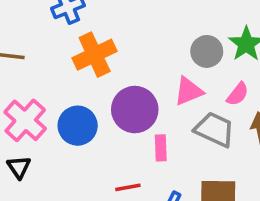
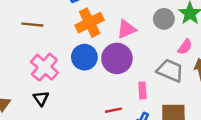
pink triangle: (189, 91) -> (126, 29), moved
blue circle: (78, 126) -> (84, 57), moved
pink rectangle: (161, 148) -> (142, 90), moved

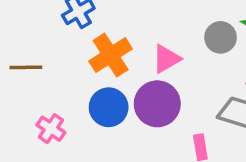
pink cross: (44, 67) -> (51, 129), size x0.7

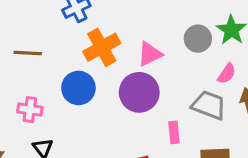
blue circle: (109, 107) -> (78, 88), moved
pink cross: (51, 129) -> (30, 110), moved, turned -30

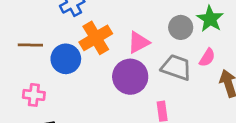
blue circle: (78, 88) -> (66, 59), moved
gray trapezoid: (209, 105) -> (176, 67), moved

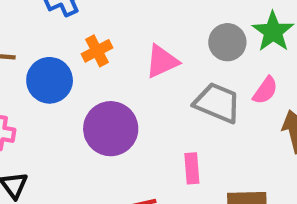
orange cross: (96, 38) -> (97, 51), size x0.6
purple circle: (130, 77) -> (111, 129), moved

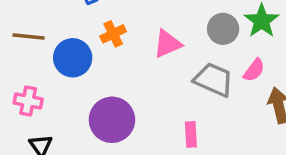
purple circle: (111, 129) -> (112, 120), moved

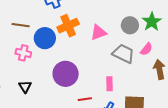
orange cross: (113, 34) -> (68, 26), size x1.5
pink cross: (28, 101) -> (23, 53), moved

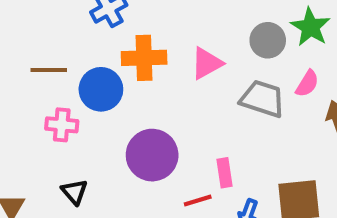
orange cross: (68, 26) -> (144, 58), turned 30
pink rectangle: (110, 84) -> (224, 173), moved

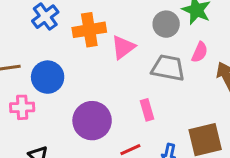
orange cross: (144, 58) -> (89, 30), moved
pink rectangle: (224, 173) -> (147, 110), moved

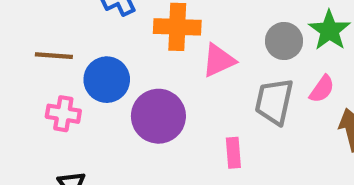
gray trapezoid: (168, 68) -> (274, 102), turned -100
purple circle: (92, 121) -> (158, 116), moved

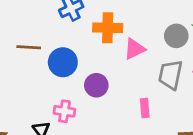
pink cross: (63, 114) -> (64, 111), moved
purple circle: (158, 116) -> (96, 85), size x0.7

